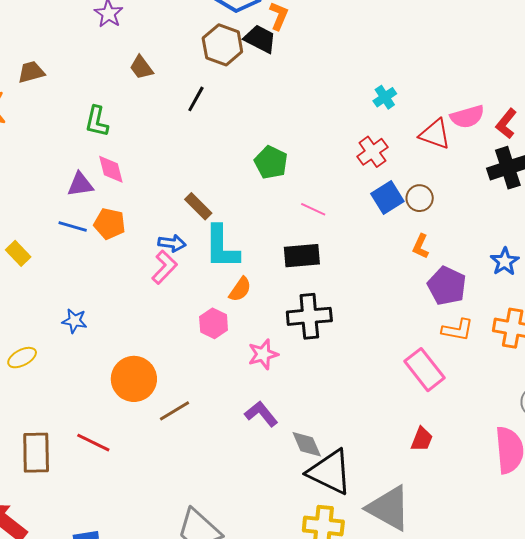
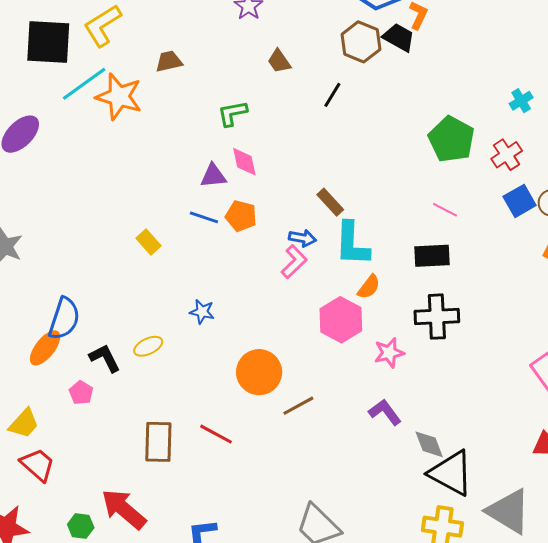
green L-shape: (97, 121) -> (232, 113), turned 64
green pentagon: (271, 162) -> (451, 139), moved, size x1.4
pink hexagon: (214, 323) -> (341, 320), size x1.5

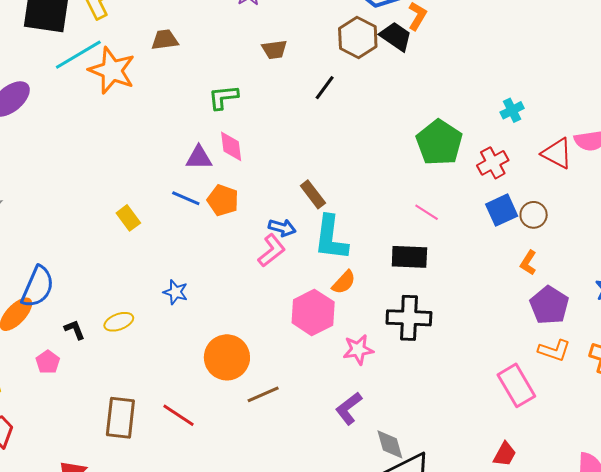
brown trapezoid: (279, 61) -> (274, 49), turned -68
black L-shape: (105, 358) -> (75, 330), size x0.7
purple L-shape: (385, 412) -> (349, 408), turned -96

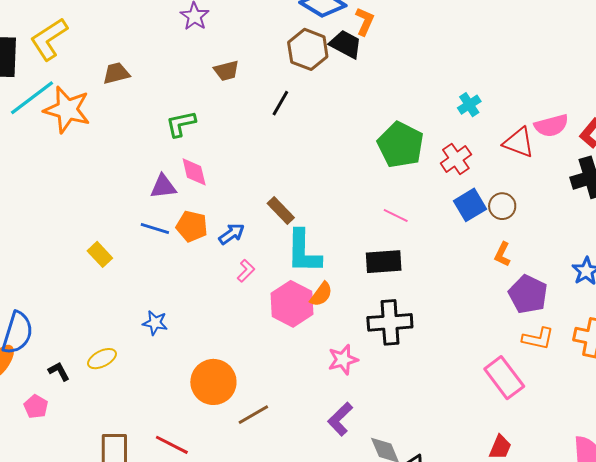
blue arrow: (282, 228) -> (232, 234), moved, turned -44
pink L-shape: (272, 250) -> (246, 271), size x0.7
pink hexagon: (313, 312) -> (292, 304), moved

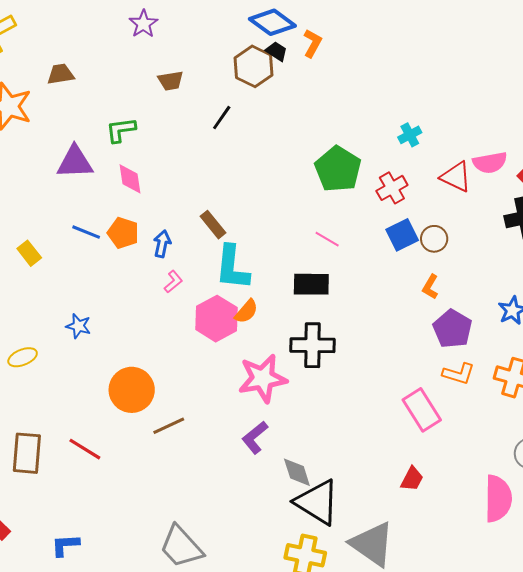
black trapezoid: (346, 44) -> (276, 51), moved, size x0.7
purple triangle: (163, 187) -> (75, 162), moved, size x1.4
blue arrow: (232, 234) -> (162, 244), turned -48
pink star: (343, 360) -> (263, 378), size x1.6

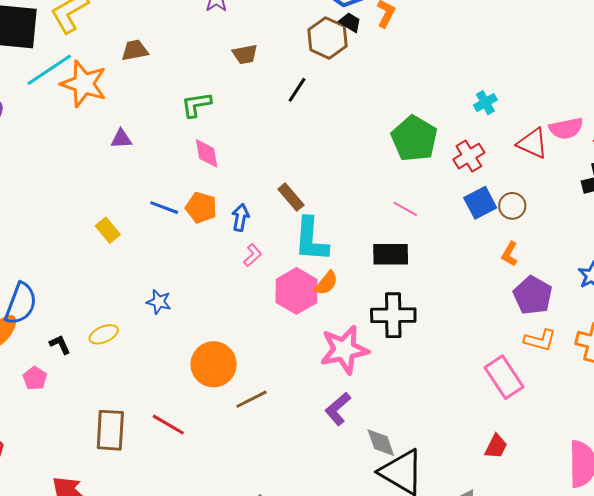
purple triangle: (75, 162) -> (121, 139), moved, size x0.6

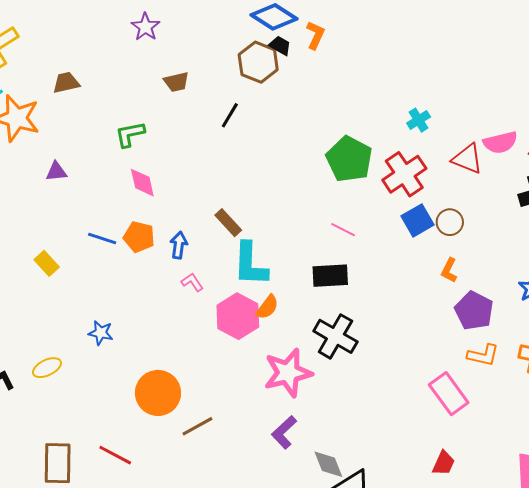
red cross: (469, 156) -> (404, 174), size x1.4
pink L-shape: (253, 255) -> (192, 282), turned -80
black cross: (393, 315) -> (335, 336), turned 33

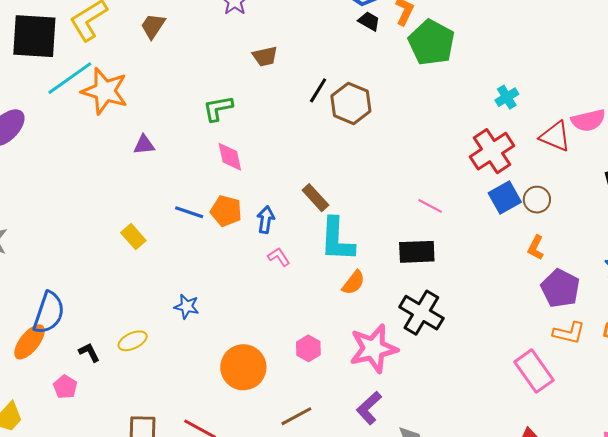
brown hexagon: (258, 62) -> (351, 103), moved
brown trapezoid: (66, 83) -> (153, 26), moved, turned -44
green pentagon: (349, 159) -> (431, 43), moved
pink hexagon: (238, 316) -> (308, 348), moved, size x0.6
brown line: (197, 426) -> (296, 416), moved

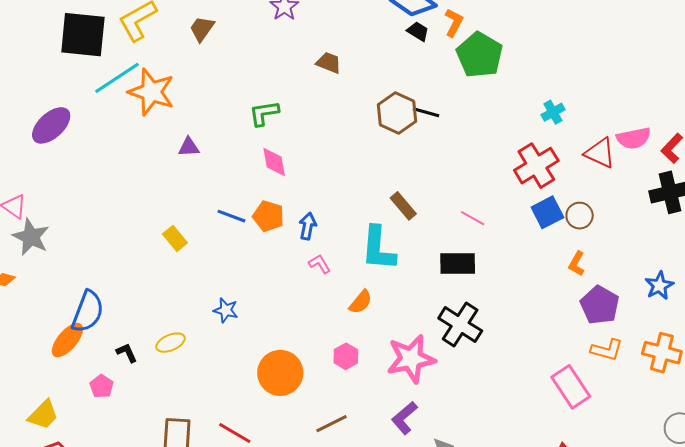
brown trapezoid: (265, 56) -> (329, 63), moved, turned -148
black line: (318, 90) -> (426, 112), moved, turned 72
brown rectangle: (315, 198) -> (403, 206), moved
orange semicircle: (354, 283) -> (361, 302), moved

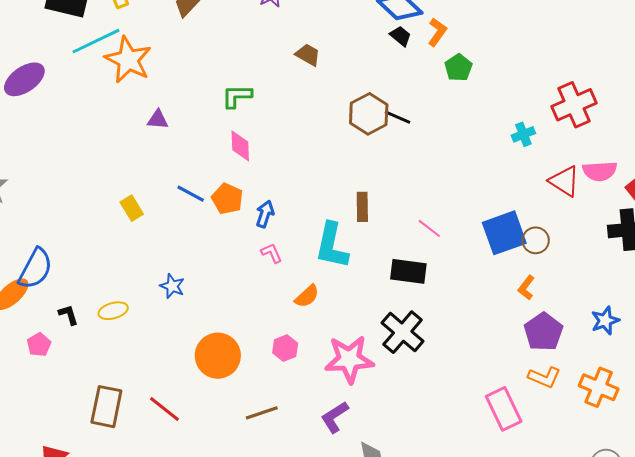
green pentagon: (480, 55) -> (458, 68), size x0.6
red cross: (536, 166) -> (574, 105), moved
brown rectangle: (403, 206) -> (362, 207), turned 32
blue square: (547, 212) -> (504, 233), size x1.4

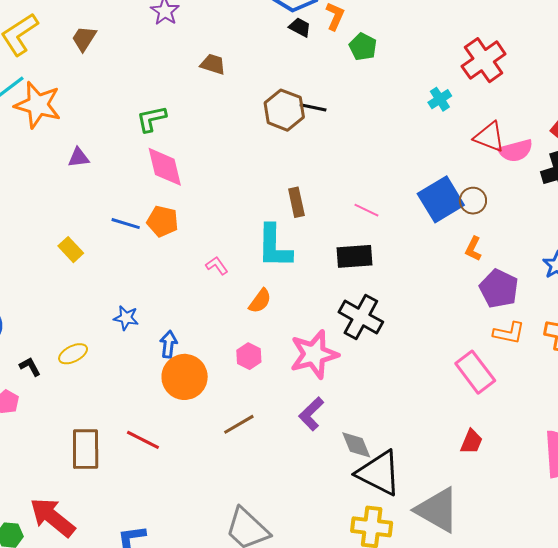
pink diamond: (240, 146) -> (165, 167), size x1.4
pink semicircle: (600, 171) -> (516, 151), moved
blue arrow: (265, 214) -> (169, 344), moved

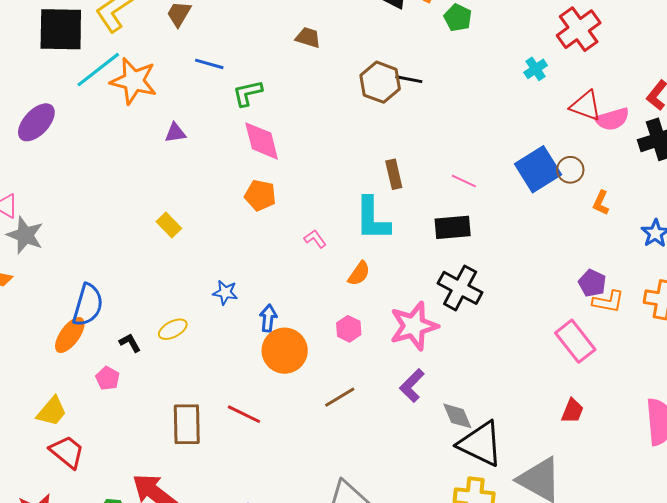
blue line: (126, 224) -> (209, 64), moved
orange L-shape: (473, 249) -> (601, 203), moved
purple pentagon: (499, 289) -> (592, 283), moved, size x0.7

